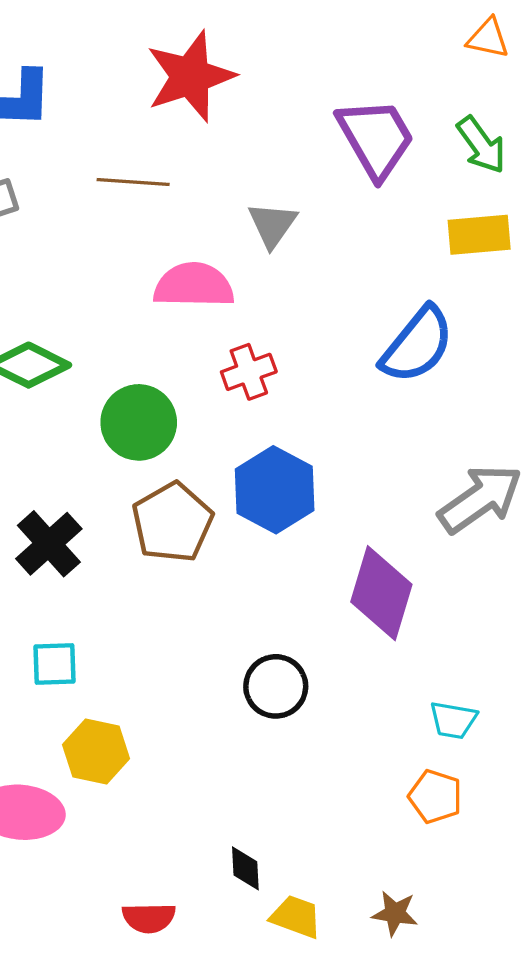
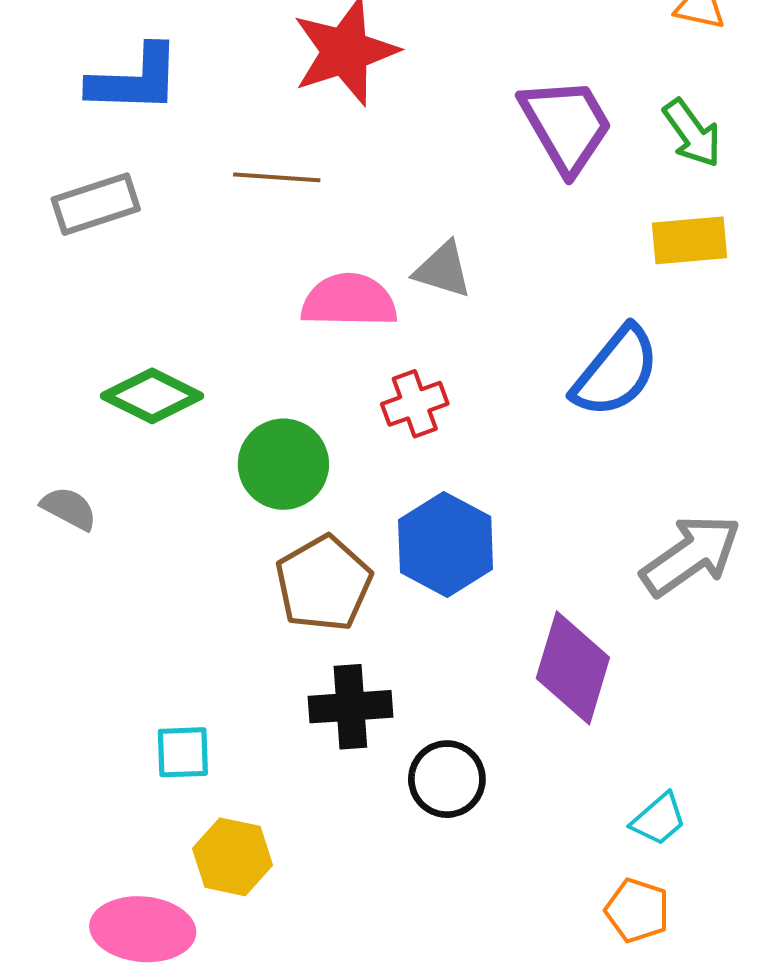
gray triangle: (272, 225) -> (443, 270), moved, turned -48
black cross: (49, 544) -> (350, 707), moved, turned 38
cyan trapezoid: (453, 720) -> (659, 819), turned -51

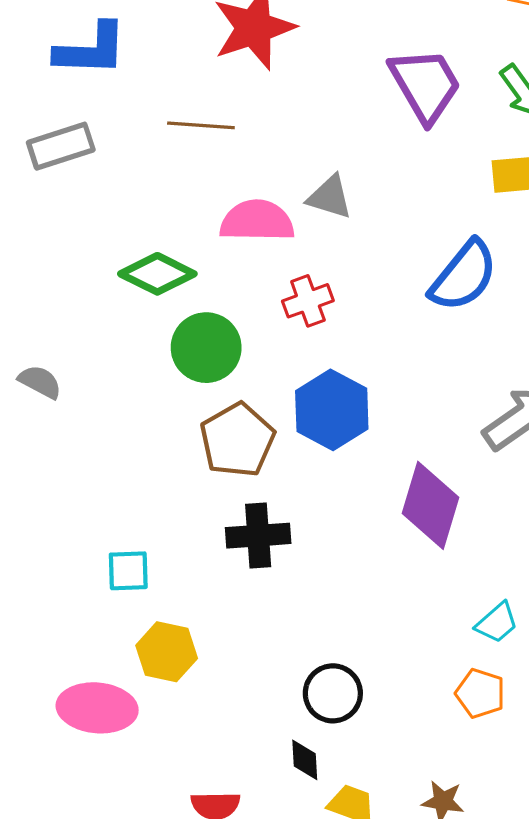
green diamond: (152, 396) -> (157, 274), moved
black circle: (447, 779) -> (333, 693), moved

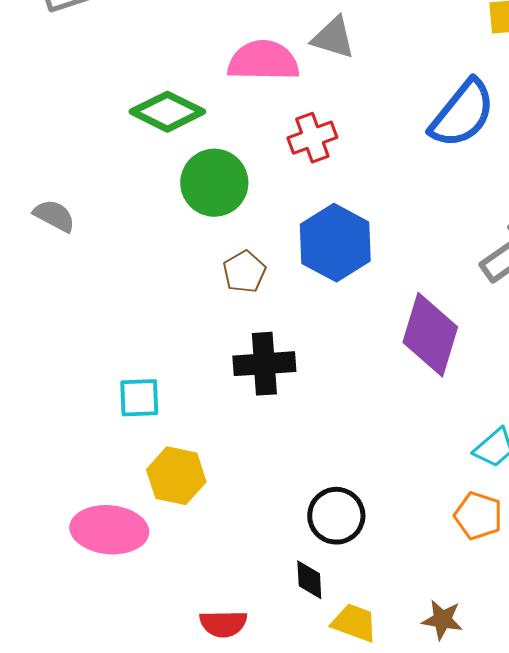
brown pentagon: (237, 440) -> (244, 272), size x0.6

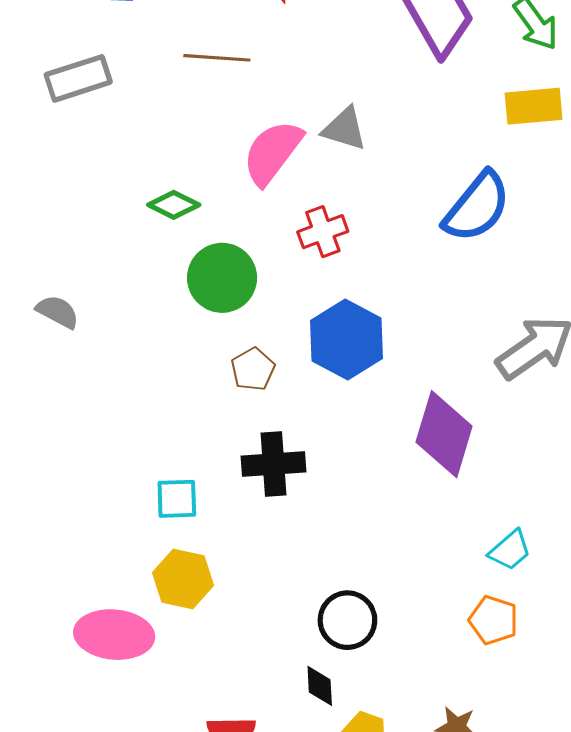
pink semicircle: (263, 61) -> (272, 152), turned -54
green diamond: (167, 112) -> (174, 205), size x0.7
cyan square: (139, 398) -> (177, 499), moved

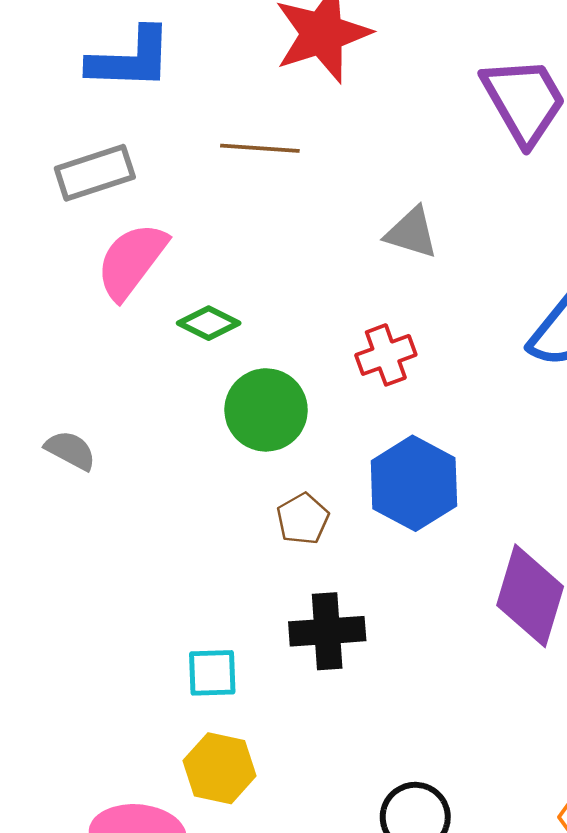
pink semicircle: (272, 152) -> (132, 261), moved

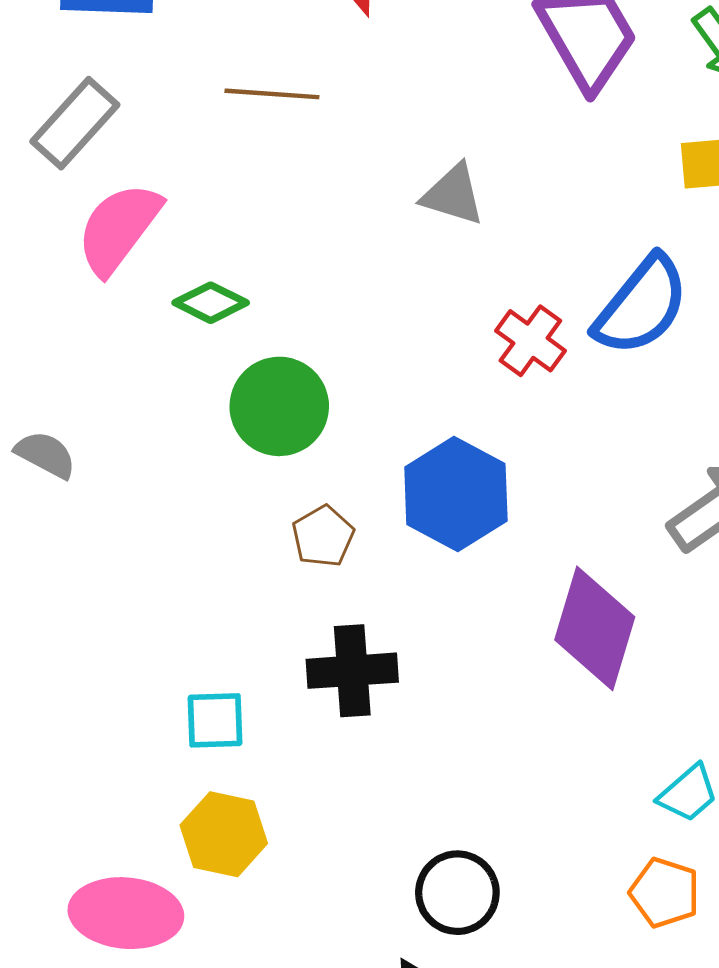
gray rectangle: (95, 173) -> (75, 123), turned -30
red cross: (386, 355) -> (530, 341), moved, turned -34

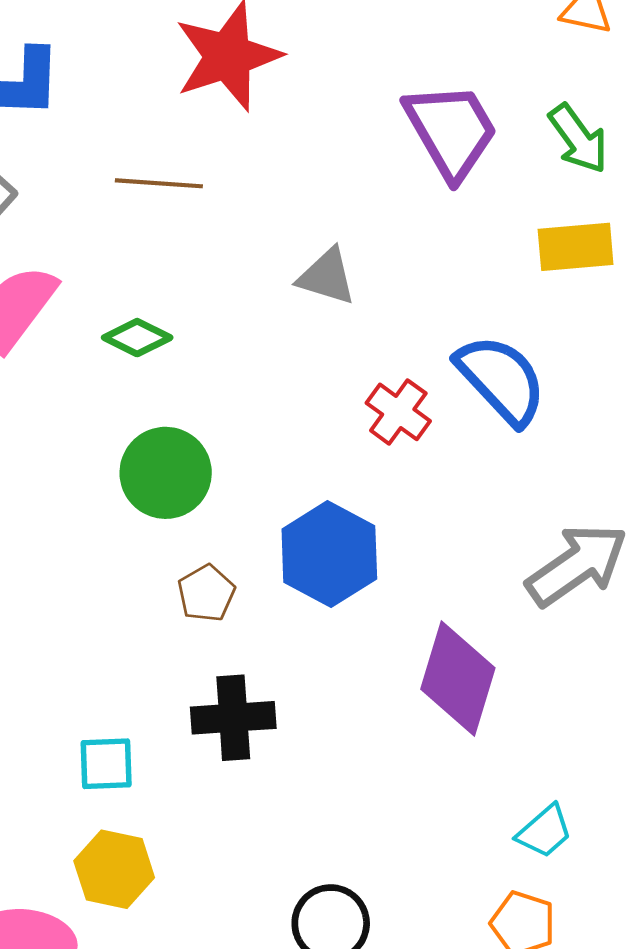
green diamond: (211, 303) -> (137, 338), moved
blue semicircle: (641, 306) -> (501, 379), turned -82

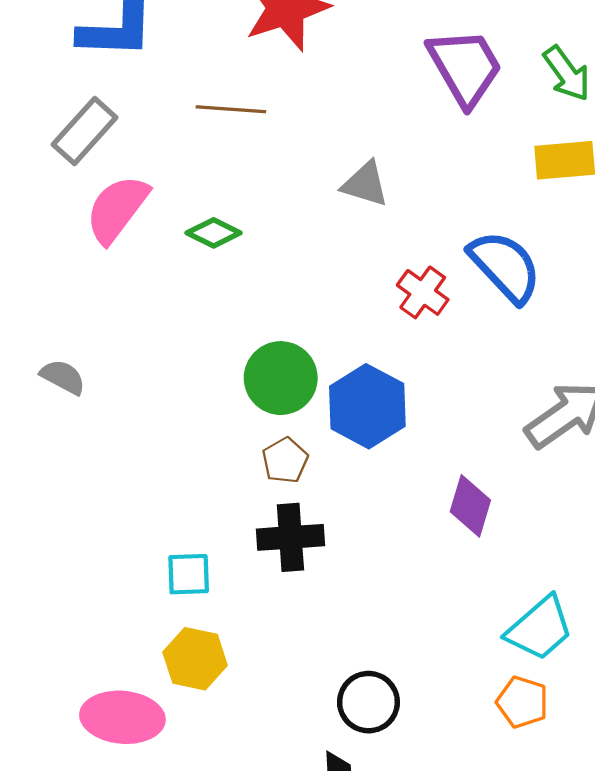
green circle: (166, 473) -> (281, 378), moved
brown pentagon: (206, 593) -> (285, 460), moved
purple diamond: (458, 679) -> (470, 506), size x0.7
cyan trapezoid: (544, 831) -> (540, 628), size x1.5

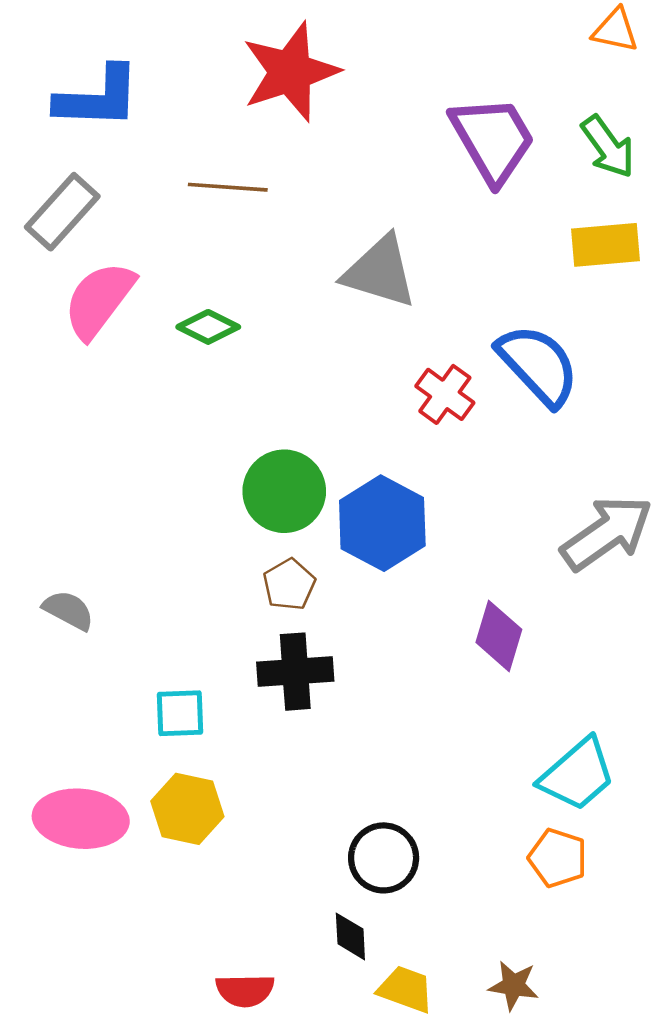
gray triangle: (365, 184) -> (380, 272), size x1.4
gray semicircle: (63, 377) -> (68, 610), moved
pink ellipse: (122, 717) -> (81, 819), moved

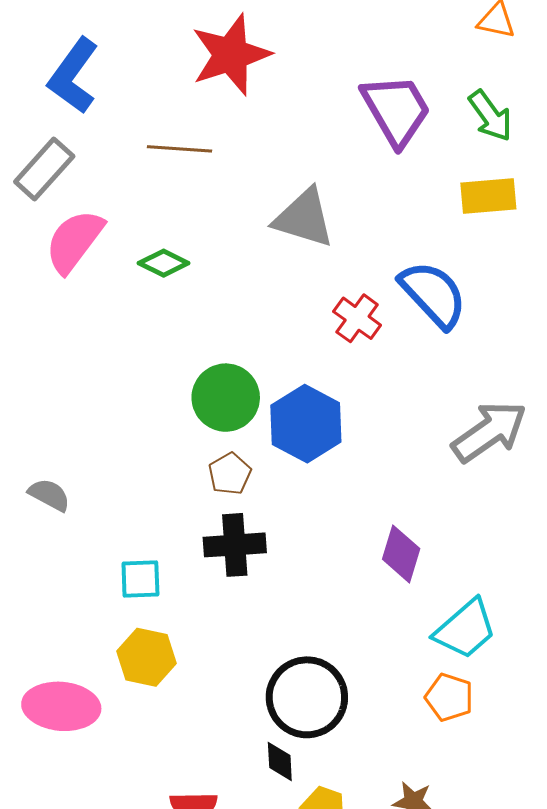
blue L-shape: (98, 98) -> (73, 76), turned 124
purple diamond: (499, 636) -> (401, 554), moved
pink ellipse: (81, 819) -> (61, 706), moved
black circle: (384, 858) -> (307, 697), size x1.4

